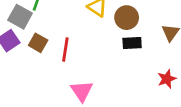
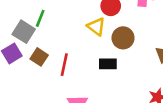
black rectangle: (132, 43) -> (108, 64), moved

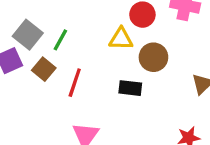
green line: (40, 18) -> (60, 40), moved
yellow triangle: (96, 27) -> (121, 39), turned -42

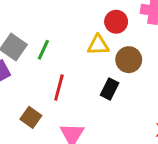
brown square: (44, 69) -> (31, 117), moved
black rectangle: (130, 88) -> (110, 89), turned -66

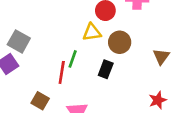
green line: (43, 50) -> (73, 59), moved

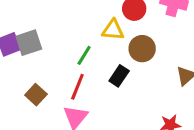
gray square: (19, 41) -> (29, 43), moved, turned 30
red line: (62, 72) -> (77, 87), moved

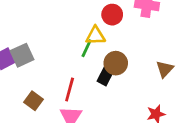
brown circle: (142, 49) -> (116, 63), moved
green line: (84, 55) -> (87, 48), moved

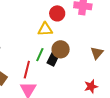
green line: (87, 48) -> (40, 55), moved

